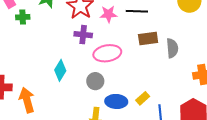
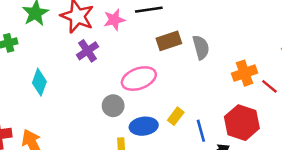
purple cross: (83, 35) -> (88, 51), turned -30
pink ellipse: (107, 53) -> (139, 79), moved
cyan diamond: (60, 70) -> (39, 82), moved

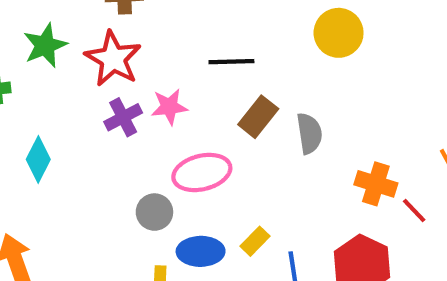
pink star: (114, 20) -> (169, 107), moved
brown rectangle: (169, 41) -> (258, 117), turned -40
orange cross: (244, 73) -> (376, 184), turned 30

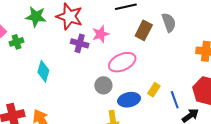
green star: (45, 45) -> (36, 17), turned -30
purple cross: (123, 117) -> (80, 43), turned -36
gray semicircle: (309, 133) -> (169, 22), moved

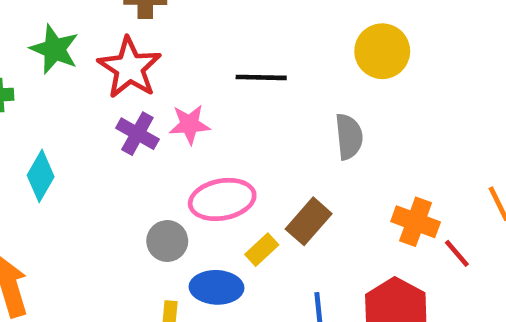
brown rectangle: (144, 30) -> (309, 221), moved
yellow rectangle: (154, 90) -> (262, 250), moved

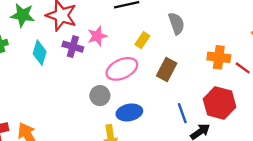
cyan diamond: (41, 176) -> (40, 53), moved
yellow rectangle: (262, 250) -> (142, 40), moved

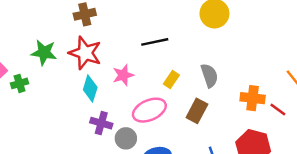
gray semicircle: (176, 23) -> (209, 75), moved
purple cross: (73, 47) -> (101, 123), moved
cyan diamond: (40, 53) -> (90, 88), moved

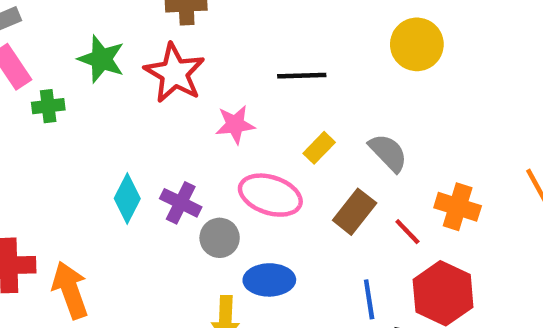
gray semicircle: (209, 75) -> (388, 153), turned -35
cyan diamond: (90, 88) -> (127, 199), moved
pink ellipse: (149, 110) -> (270, 195), turned 32
red line: (278, 110) -> (407, 232), moved

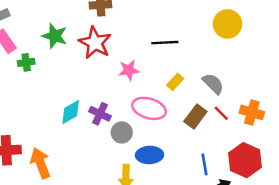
cyan diamond: (127, 199) -> (71, 112), turned 35
red line: (407, 232) -> (221, 113), moved

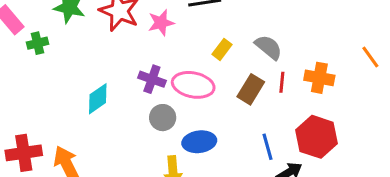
pink star: (129, 70) -> (161, 23), moved
red line: (221, 113) -> (282, 82), turned 56
purple cross: (100, 114) -> (152, 79), moved

